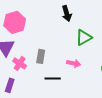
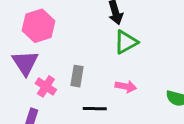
green triangle: (84, 37) -> (126, 42), moved

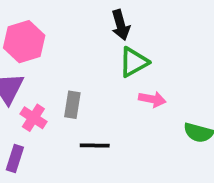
pink arrow: (126, 86) -> (152, 99), moved

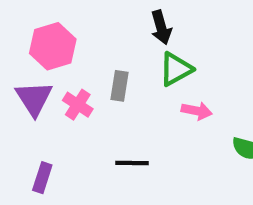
gray rectangle: (72, 105) -> (119, 86), moved
pink cross: (33, 118) -> (78, 105), moved

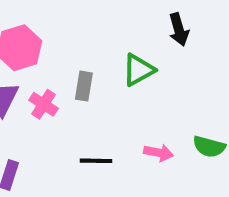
black arrow: (161, 27) -> (179, 30), moved
pink arrow: (197, 111) -> (159, 153), moved

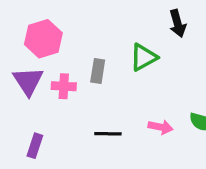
pink cross: (43, 104) -> (64, 86), turned -30

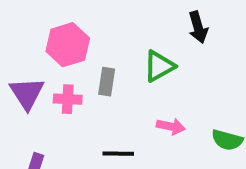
pink hexagon: (43, 39) -> (68, 45), moved
pink arrow: (161, 127) -> (171, 126), moved

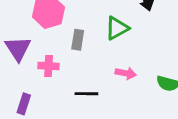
pink cross: (68, 99) -> (49, 66), moved

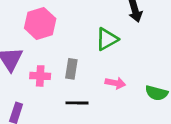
gray rectangle: (78, 40) -> (71, 69), moved

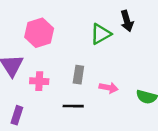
green triangle: (107, 39) -> (101, 34), moved
gray rectangle: (71, 69) -> (78, 75), moved

